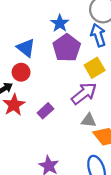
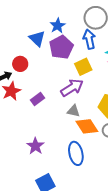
blue triangle: (26, 48) -> (37, 39), moved

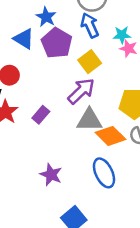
gray triangle: (73, 111) -> (89, 120), size x1.5

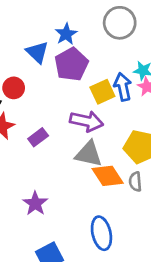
blue arrow: (90, 25) -> (123, 87), moved
purple arrow: (81, 91) -> (87, 121), turned 44
blue ellipse: (104, 173) -> (101, 233), moved

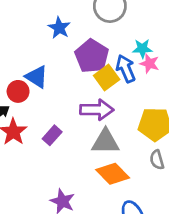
blue triangle: (37, 52) -> (37, 77), moved
purple pentagon: (71, 64) -> (92, 56), moved
orange diamond: (108, 176) -> (113, 174), moved

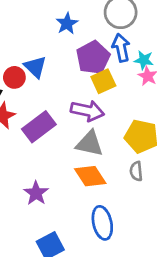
blue arrow: (126, 69) -> (121, 48), moved
purple rectangle: (52, 135) -> (39, 127), size x1.6

